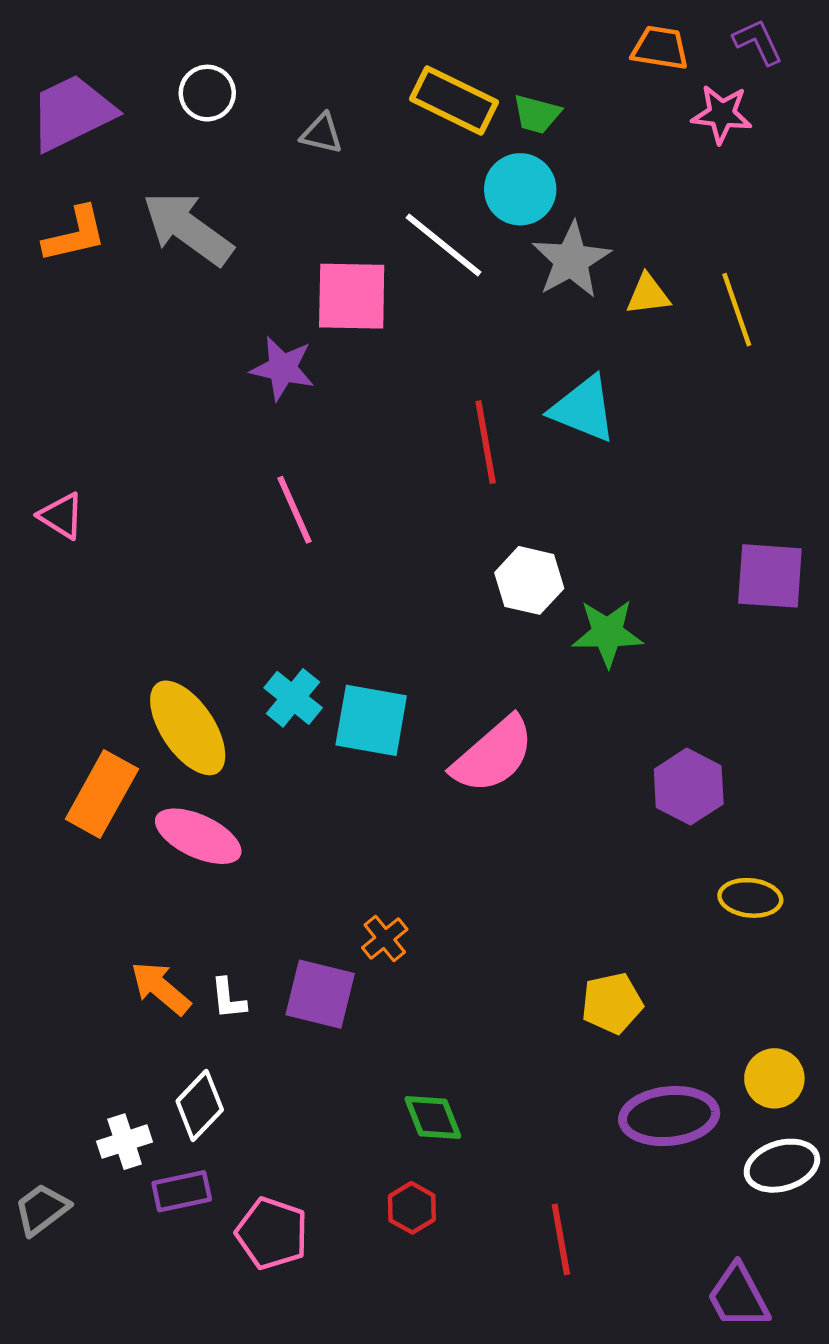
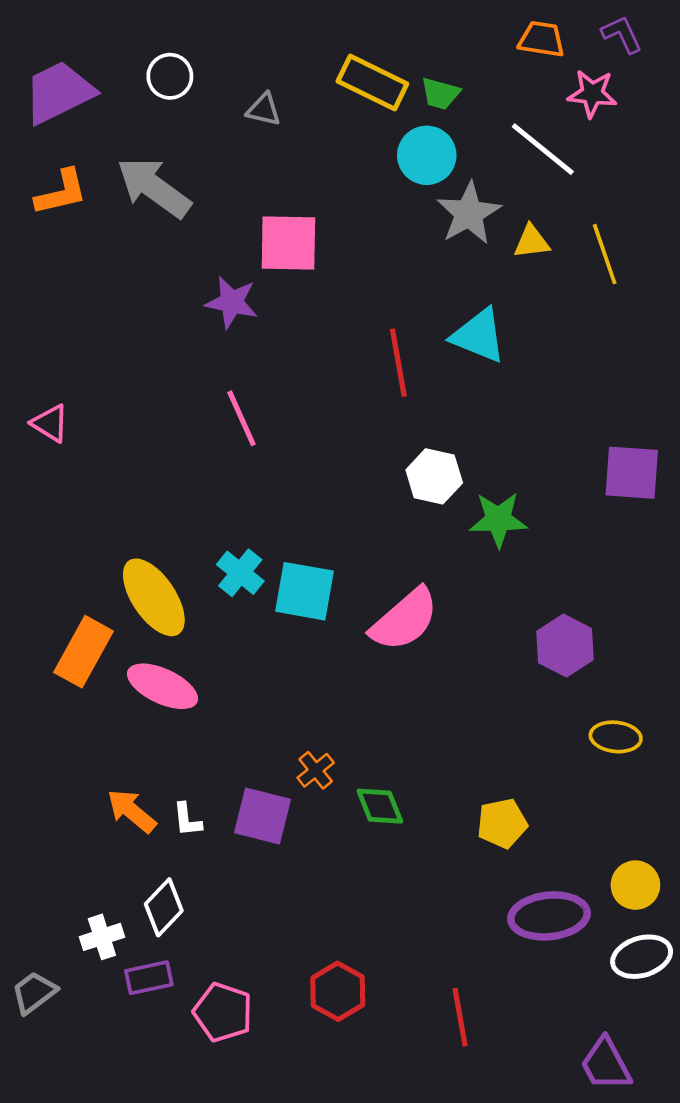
white line: (443, 245) -> (543, 149), moved
green diamond: (433, 1118) -> (380, 806), moved
red hexagon: (412, 1208) -> (338, 991), size x1.4

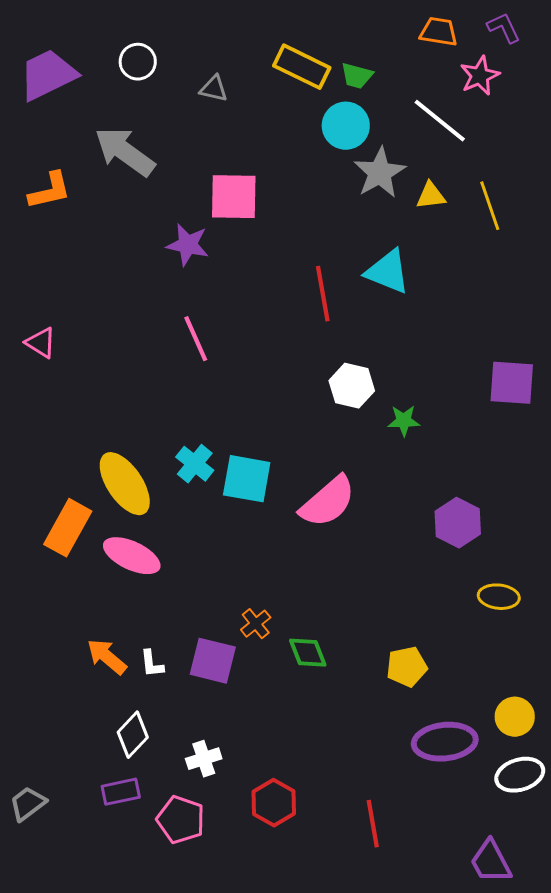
pink star: (592, 94) -> (480, 76), turned -30
orange L-shape: (61, 192) -> (50, 191), moved
green star: (498, 520) -> (404, 421), size x0.7
white cross: (102, 937) -> (204, 759), moved

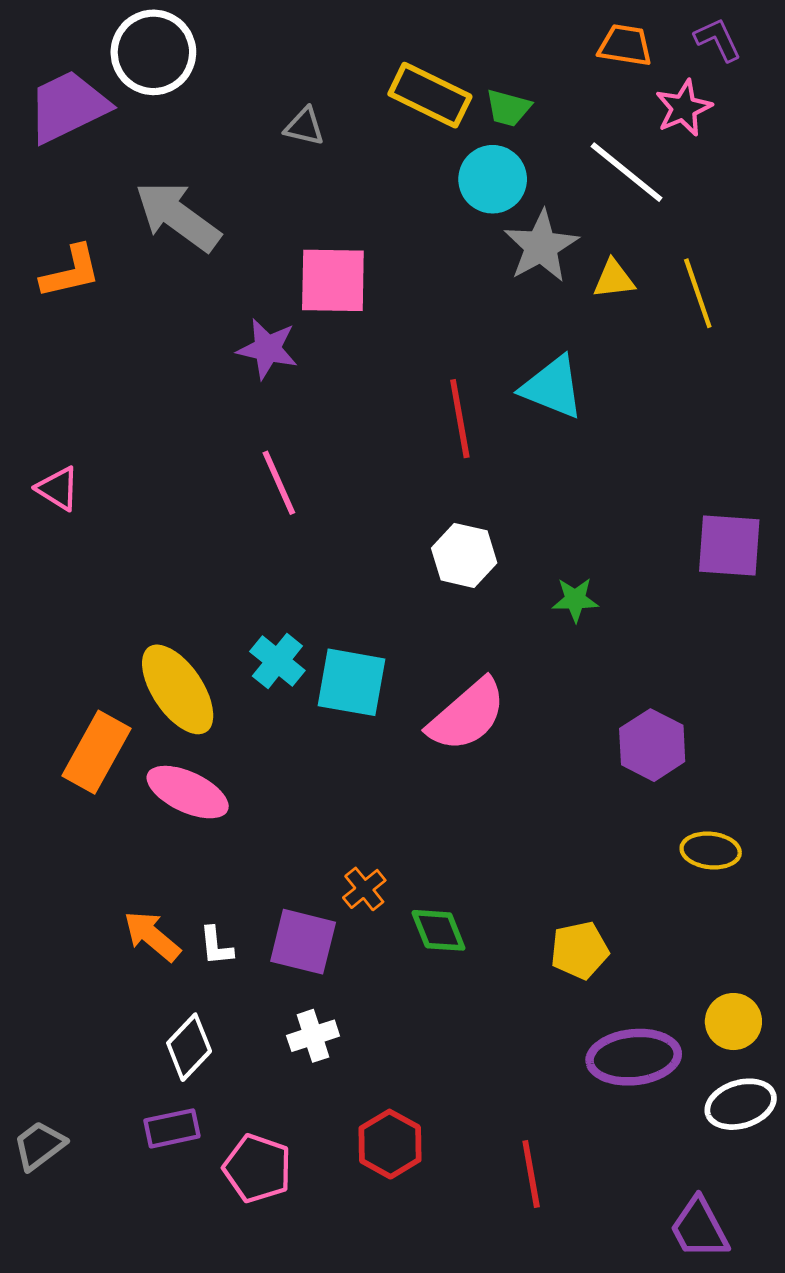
white circle: (138, 62) -> (153, 52), moved, size x1.6
white hexagon: (352, 386) -> (464, 555), moved
white cross: (204, 759) -> (313, 1036), moved

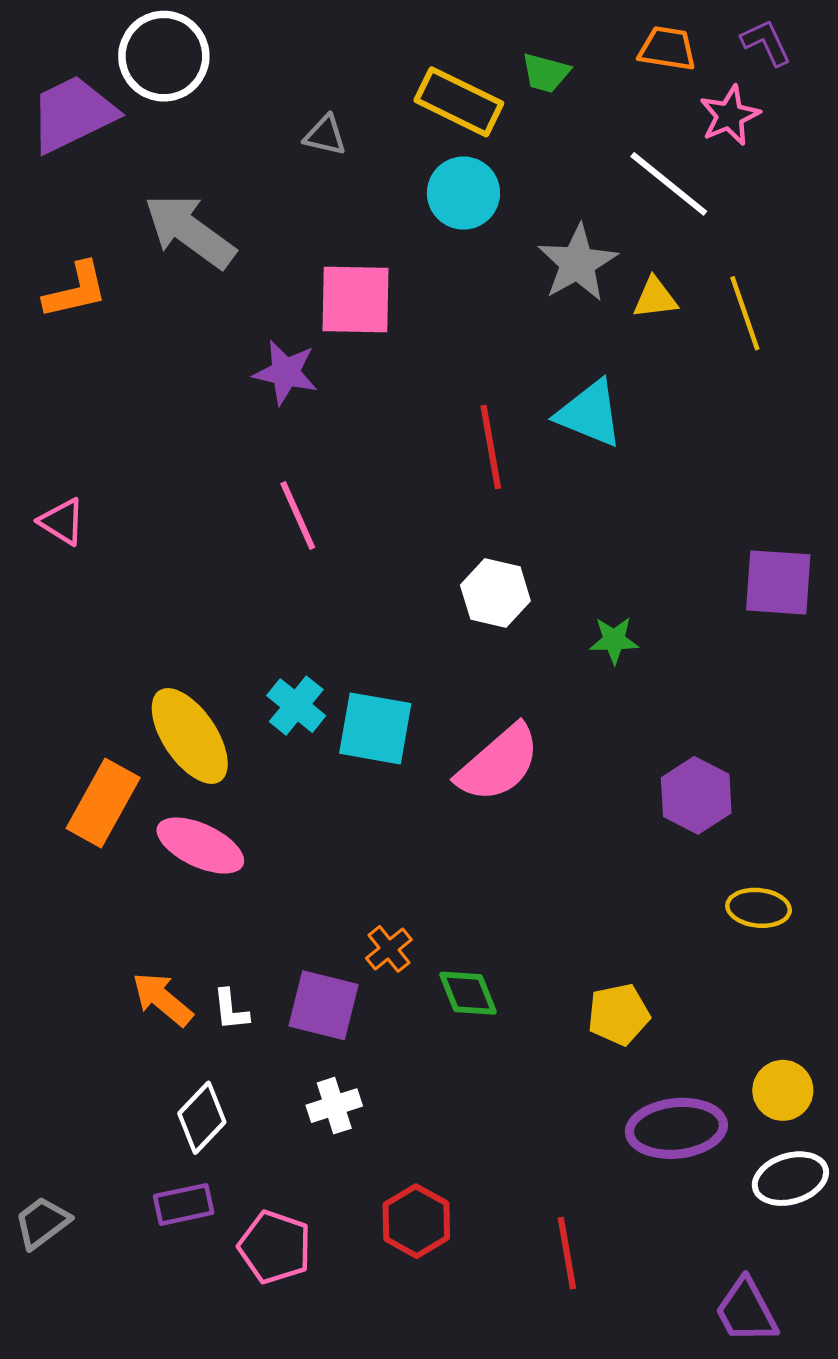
green trapezoid: (508, 108) -> (546, 73), moved
cyan circle: (493, 179) -> (463, 193), moved

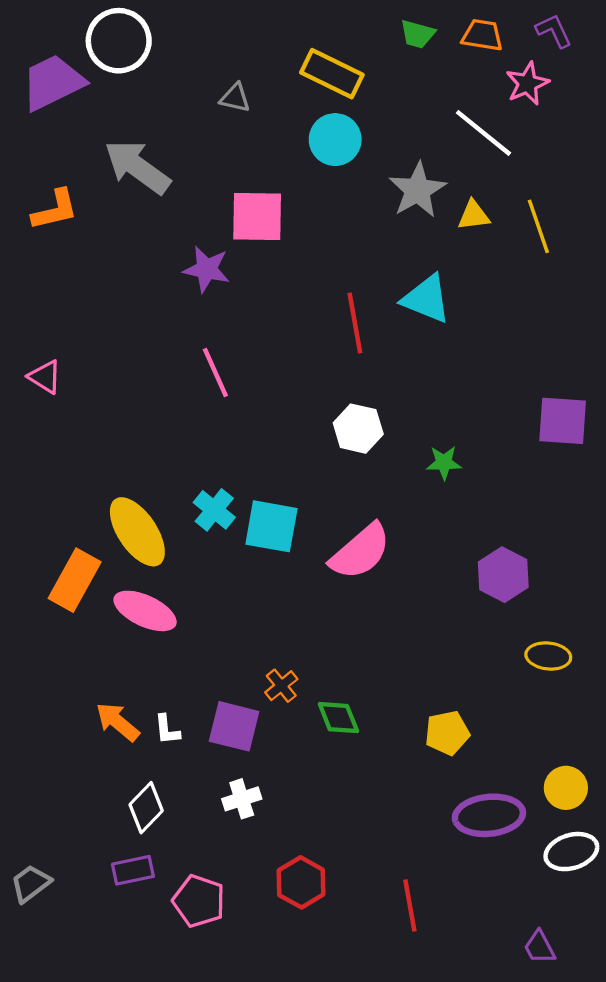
green trapezoid: (546, 73) -> (418, 34), moved
purple trapezoid: (746, 1311) -> (540, 947), size x0.7

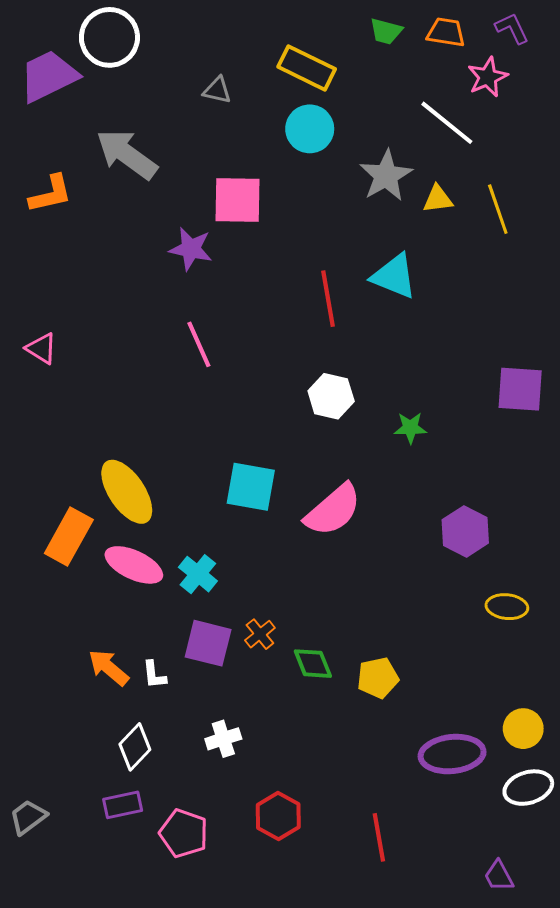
cyan cross: (214, 510) -> (198, 574), moved
purple square: (234, 726) -> (208, 643), moved
yellow pentagon: (447, 733) -> (378, 678), moved

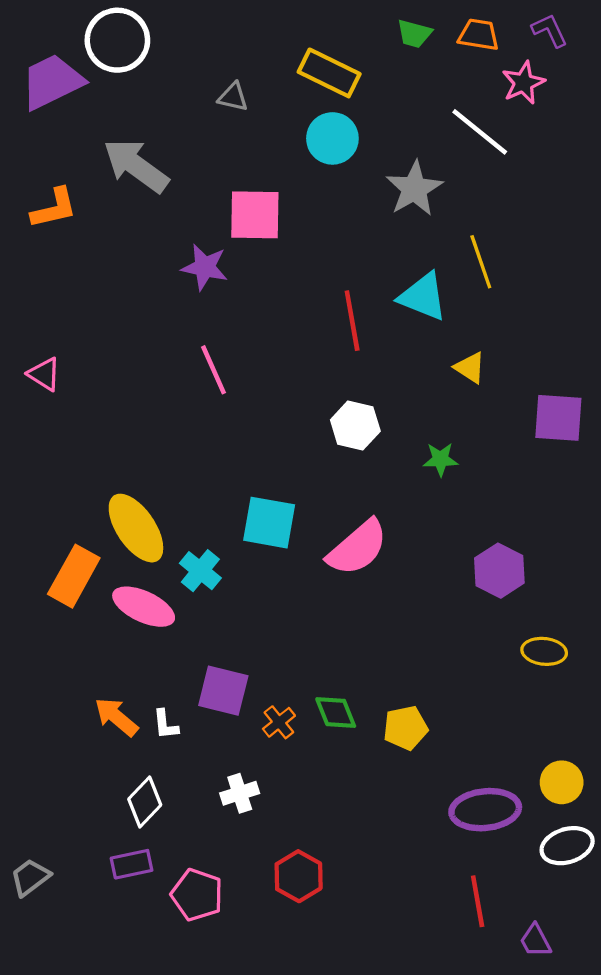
yellow triangle: (438, 199) -> (470, 368), moved, turned 40
yellow line: (498, 209) -> (481, 262), moved
cyan cross: (198, 574) -> (200, 571), moved
orange cross: (260, 634) -> (279, 722), moved
red line: (379, 837) -> (478, 901), moved

